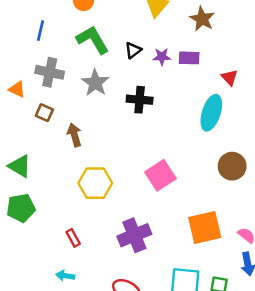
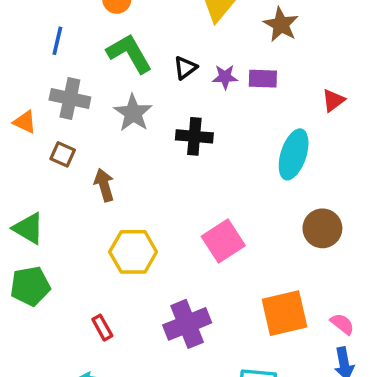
red triangle: (230, 78) -> (333, 100), moved, turned 36

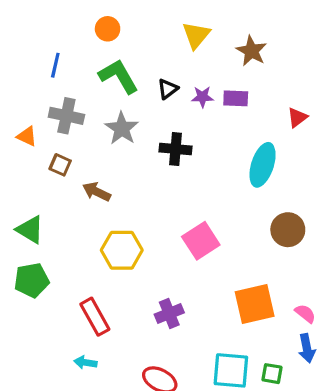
brown arrow: (104, 185) -> (96, 192), turned -48
purple cross: (187, 324) -> (169, 313), size x0.7
red rectangle: (102, 328) -> (95, 317), size x1.6

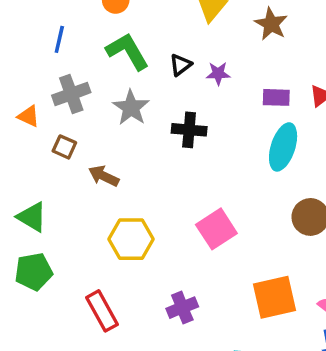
purple rectangle: (236, 98) -> (276, 97), moved
gray cross: (66, 116) -> (71, 94), turned -32

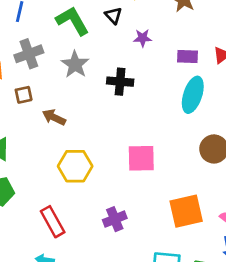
black triangle: (181, 65) -> (113, 15), moved, turned -36
brown square: (64, 147) -> (24, 95), turned -36
pink square: (216, 229) -> (141, 158), turned 32

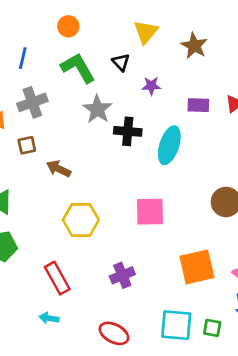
gray star: (75, 64) -> (97, 109), moved
cyan ellipse: (193, 95) -> (169, 145), moved

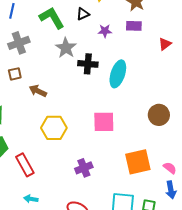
black triangle: (121, 62) -> (83, 14), turned 48
purple rectangle: (198, 105) -> (134, 26), moved
red rectangle: (57, 278) -> (25, 165), moved

